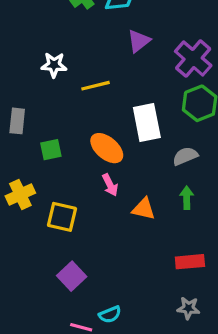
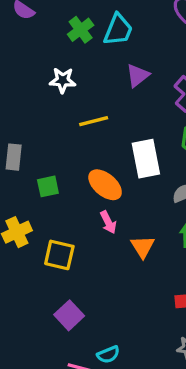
white star: (54, 65) -> (63, 80), moved
orange triangle: (144, 209) -> (143, 247), turned 45

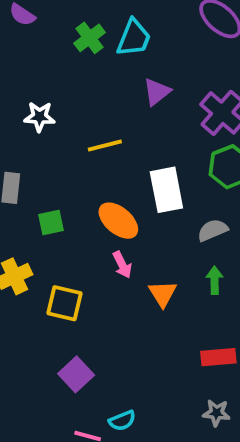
white star: (63, 80) -> (40, 117), moved

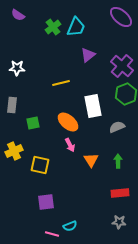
white star: (40, 117) -> (17, 68), moved
green arrow: (215, 280) -> (118, 161), moved
purple square: (76, 374) -> (46, 202), turned 36

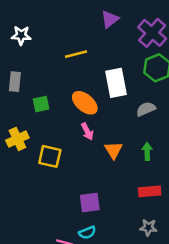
purple square: (46, 202) -> (90, 203), moved

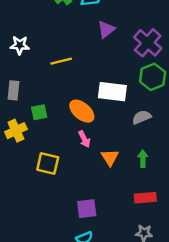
yellow line: (76, 54) -> (61, 61), moved
white rectangle: (116, 83) -> (112, 92), turned -72
yellow cross: (17, 139) -> (16, 131), moved

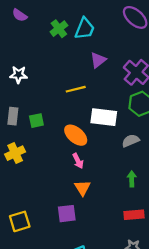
yellow line: (61, 61) -> (76, 89), moved
green square: (39, 112) -> (36, 121), moved
orange triangle: (110, 157) -> (82, 188), moved
yellow square: (48, 164) -> (20, 221), moved, turned -30
purple square: (87, 209) -> (67, 214), moved

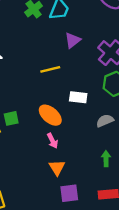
white rectangle: (104, 117) -> (78, 97), size x0.7
green square: (36, 121) -> (11, 118), moved
purple square: (67, 214) -> (69, 193), moved

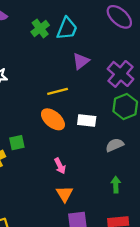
orange ellipse: (50, 115) -> (53, 119), moved

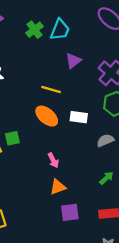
yellow line: (58, 91) -> (51, 89), turned 30
green arrow: (116, 185) -> (106, 178), turned 48
orange triangle: (65, 194) -> (58, 187), turned 42

